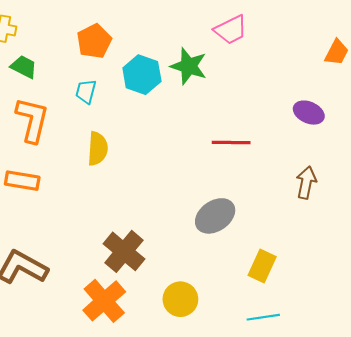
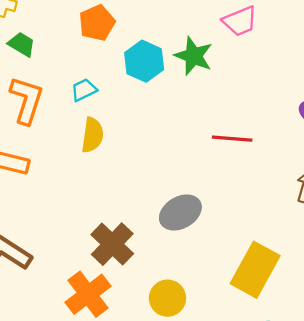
cyan trapezoid: (86, 91) -> (84, 90), moved, turned 45
gray ellipse: (215, 216) -> (180, 213), moved
yellow rectangle: (262, 266) -> (255, 270), size x1.6

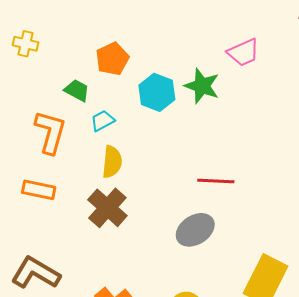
green trapezoid: (22, 44) -> (77, 90), moved
red line: (232, 139) -> (216, 181), moved
brown cross: (112, 244) -> (107, 208), moved

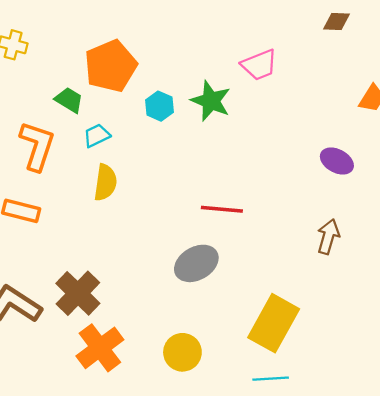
orange pentagon: (112, 59) -> (111, 66), size x1.4
cyan hexagon: (157, 92) -> (159, 106), size x0.7
brown cross: (107, 208) -> (78, 293), moved

